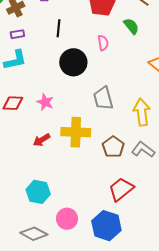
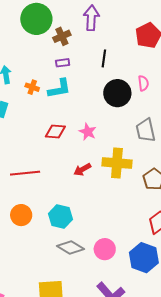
pink semicircle: (103, 43) -> (143, 83), moved
cyan hexagon: (38, 192) -> (60, 216), moved
gray diamond: (34, 234) -> (71, 248), moved

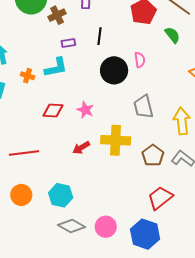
purple rectangle: (63, 63) -> (68, 43), moved
orange cross: (32, 87) -> (28, 76), moved

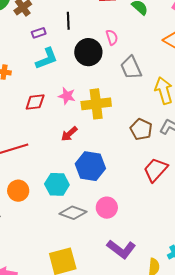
cyan L-shape: (56, 67) -> (47, 59), moved
gray trapezoid: (143, 107) -> (131, 68), moved
yellow cross: (116, 140) -> (96, 104), moved
blue hexagon: (145, 234) -> (90, 166), moved

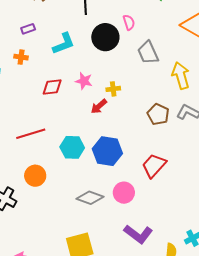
purple rectangle: (39, 33) -> (28, 29), moved
yellow cross: (96, 104) -> (113, 89), size x0.5
red arrow: (69, 134) -> (99, 106), moved
red trapezoid: (156, 170) -> (154, 166), moved
cyan hexagon: (57, 184) -> (72, 147), moved

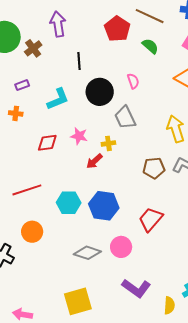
pink semicircle: (129, 22) -> (133, 81), moved
gray trapezoid: (148, 53) -> (125, 118), moved
brown pentagon: (158, 114) -> (154, 168), turned -30

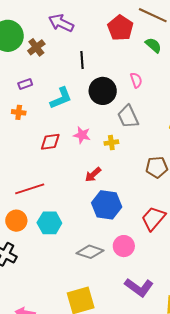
purple arrow: (58, 24) -> (61, 23), turned -55
red arrow: (94, 161) -> (93, 175), moved
cyan hexagon: (69, 203) -> (49, 223), moved
orange circle: (32, 232) -> (16, 221), moved

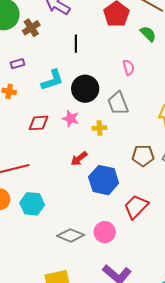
black circle: (103, 91) -> (85, 89), moved
blue hexagon: (107, 205) -> (104, 180), moved

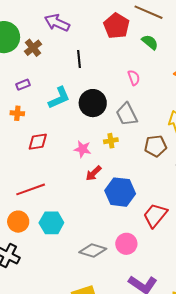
pink star: (71, 118) -> (82, 149), moved
red diamond: (39, 123) -> (38, 142), moved
brown pentagon: (143, 156) -> (155, 146), moved

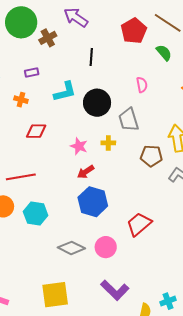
blue hexagon: (120, 192) -> (93, 202), moved

